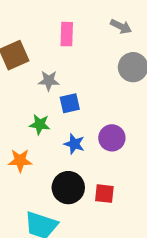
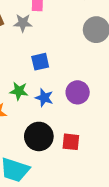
gray star: (49, 81) -> (23, 23), moved
green star: (40, 124) -> (19, 91), moved

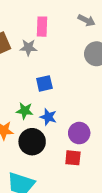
purple circle: (78, 92) -> (79, 133), moved
black circle: (39, 136) -> (32, 142), moved

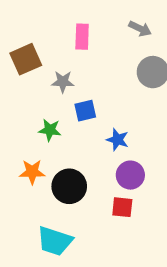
gray star: (28, 48) -> (63, 82), moved
green star: (25, 111) -> (50, 130), moved
blue star: (48, 117) -> (117, 140), moved

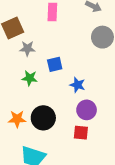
gray star: (63, 82) -> (27, 48), moved
orange star: (32, 172) -> (17, 119), moved

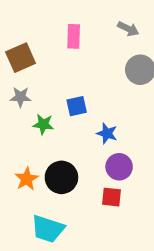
gray star: (27, 48) -> (21, 97), moved
orange star: (17, 119) -> (27, 179), turned -30

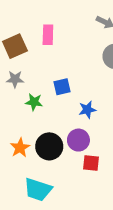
pink rectangle: (74, 36) -> (48, 35), moved
blue star: (107, 133) -> (87, 110), turned -30
purple circle: (119, 167) -> (78, 140), moved

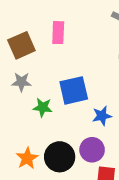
blue square: (62, 87) -> (74, 90), size x1.5

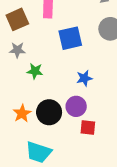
blue square: (74, 90) -> (70, 38), moved

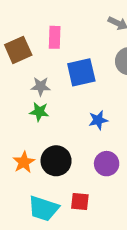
gray star: (17, 50) -> (41, 86), moved
purple circle: (76, 106) -> (107, 164), moved
red square: (88, 128) -> (80, 202), moved

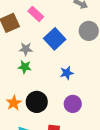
pink rectangle: (55, 37) -> (36, 14), turned -49
blue square: (81, 72) -> (55, 39), turned -30

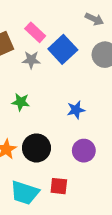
blue square: (55, 39) -> (63, 49), moved
gray star: (26, 49) -> (31, 60), moved

